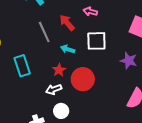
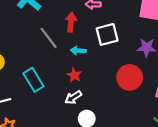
red arrow: (67, 23) -> (71, 22), turned 60
red circle: (83, 79) -> (130, 77), moved

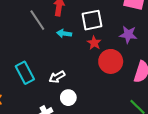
red star: (74, 75) -> (94, 43), moved
cyan rectangle: (33, 80) -> (25, 73), moved

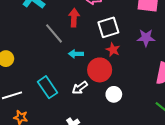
cyan arrow: (64, 34) -> (76, 54), moved
red circle: (111, 61) -> (100, 70), moved
white circle: (68, 98) -> (114, 94), moved

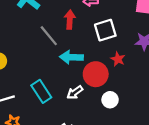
red star: (113, 50) -> (118, 59), moved
cyan arrow: (76, 54) -> (71, 57), size x1.5

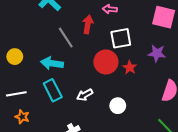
cyan arrow: (71, 57) -> (52, 63), moved
red circle: (96, 74) -> (106, 62), moved

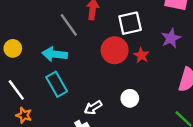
purple star: (157, 53) -> (171, 38), turned -30
white line: (16, 94) -> (16, 90), turned 66
white arrow: (85, 95) -> (93, 107), moved

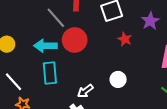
red circle: (115, 50) -> (75, 40), moved
cyan rectangle: (57, 84) -> (50, 73), turned 30

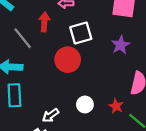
red star: (125, 39) -> (116, 106), moved
red circle: (75, 40) -> (68, 60), moved

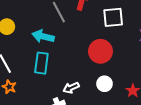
red circle: (68, 60) -> (100, 51), moved

